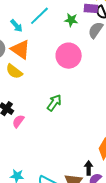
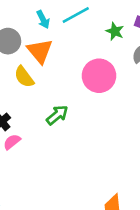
green arrow: (54, 103) -> (57, 115), moved

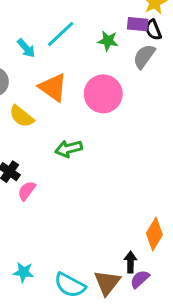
orange triangle: (40, 51) -> (53, 87), moved
green arrow: (57, 115) -> (69, 149), turned -140

